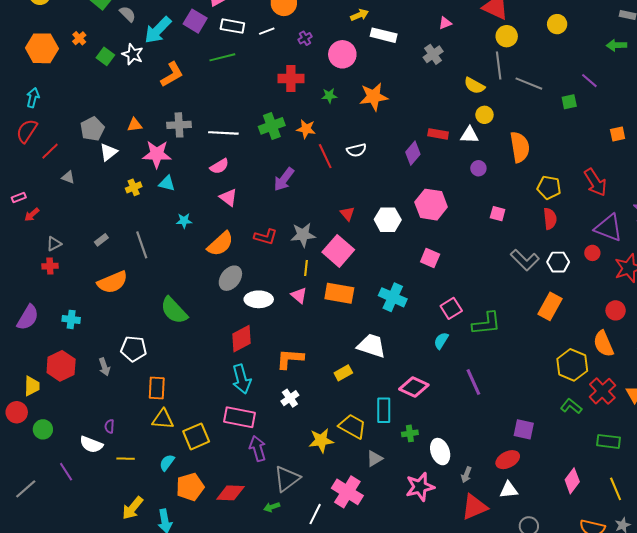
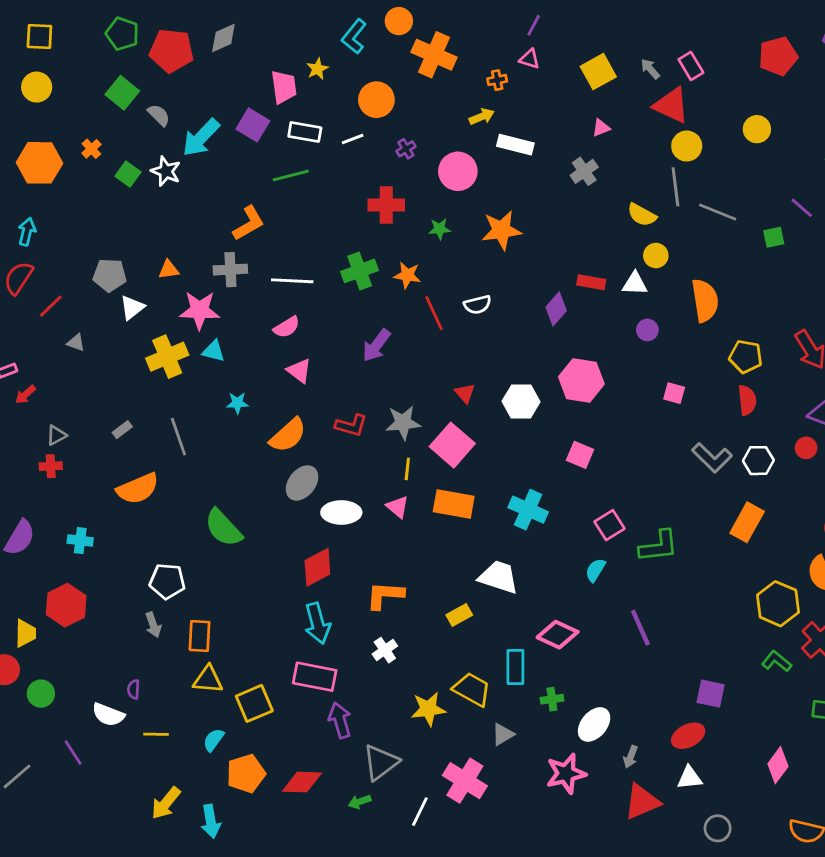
orange L-shape: (172, 74) -> (249, 223), moved
gray pentagon: (92, 129) -> (110, 275), turned 30
yellow cross: (134, 187) -> (167, 357), size x1.8
gray arrow: (104, 367) -> (153, 625), moved
white ellipse: (440, 452) -> (594, 724), turned 60

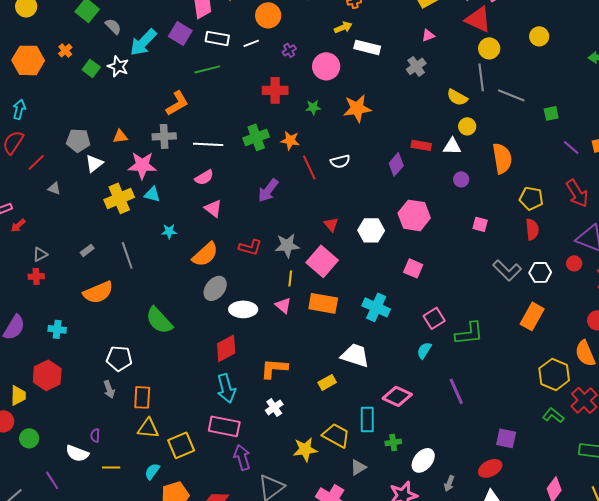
purple line: (802, 208) -> (571, 147), moved

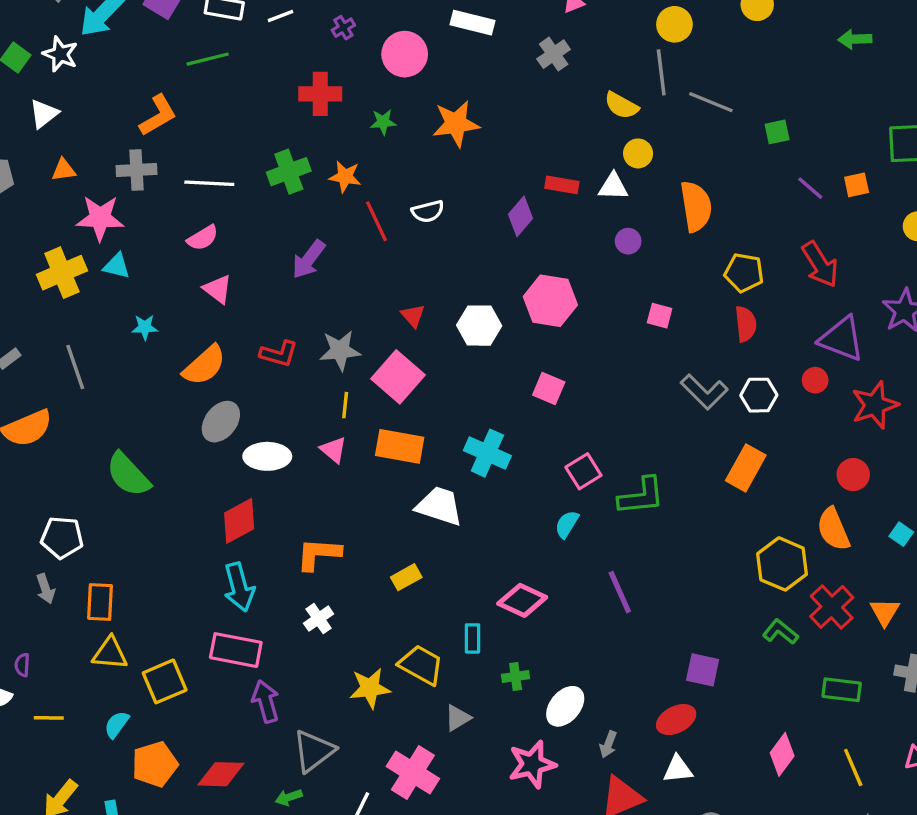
white triangle: (94, 163) -> (44, 114), moved
white trapezoid: (355, 355) -> (439, 506), moved
cyan rectangle: (367, 419) -> (473, 638), size x0.7

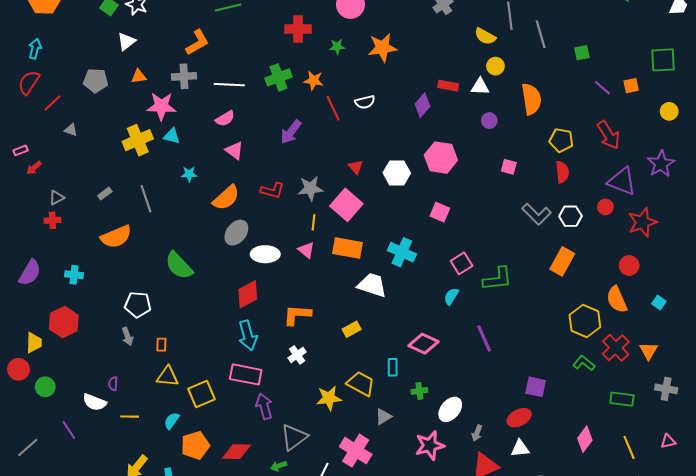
gray line: (711, 102) -> (541, 34), turned 52
orange rectangle: (100, 602) -> (161, 345), size x0.6

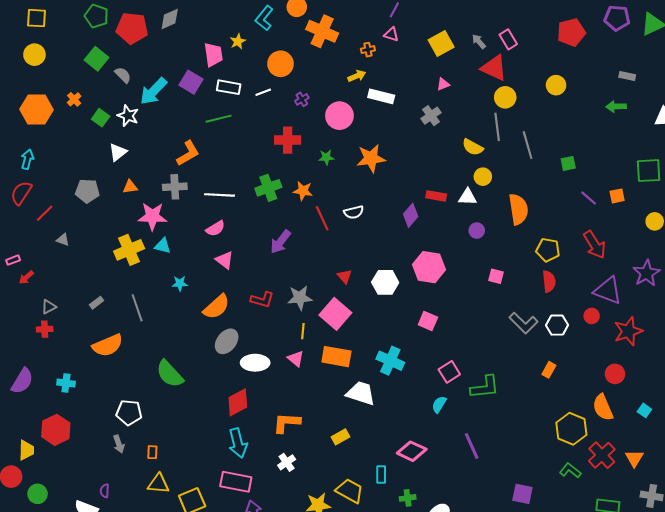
orange rectangle: (562, 261) -> (549, 370), size x0.6

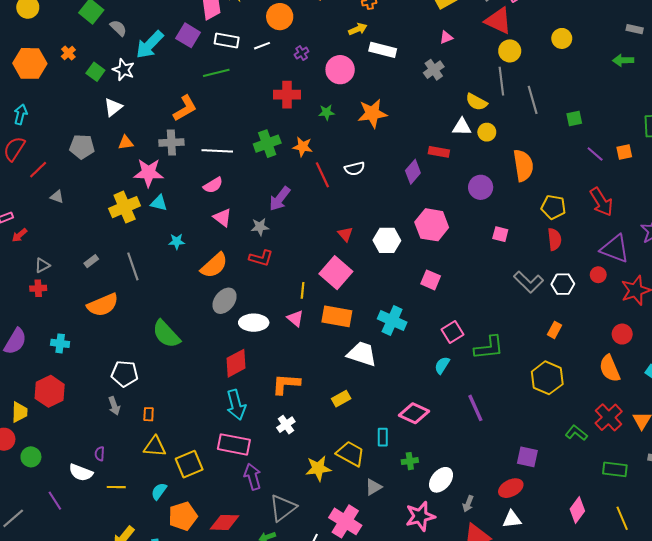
white triangle: (468, 197) -> (462, 127), moved
purple circle: (477, 231) -> (481, 187), size x1.5
gray star: (300, 298) -> (260, 227), moved, size x0.7
yellow hexagon: (571, 429) -> (547, 378), moved

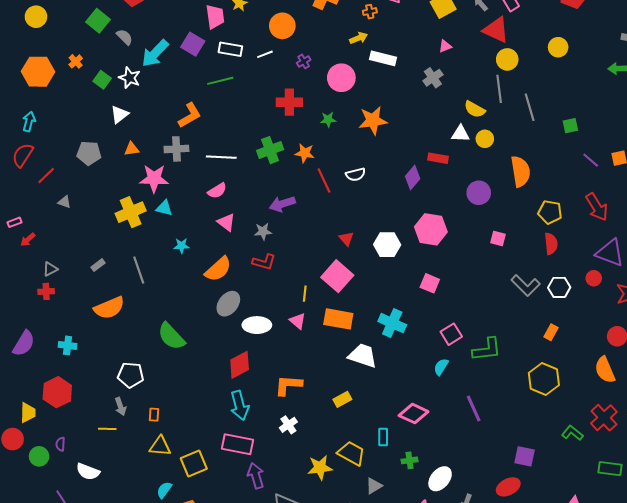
purple arrow: (280, 199) -> (282, 204), turned 35
purple semicircle: (100, 454) -> (60, 444), moved
yellow line: (116, 487) -> (107, 429), moved

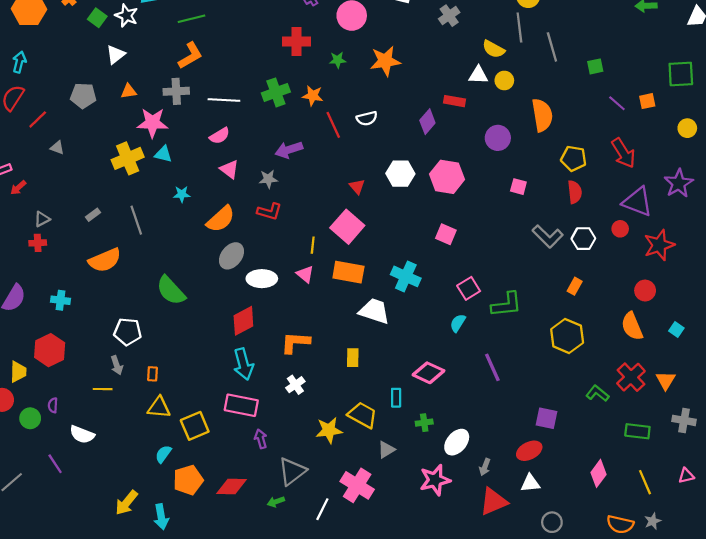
green line: (220, 81) -> (191, 19), moved
white hexagon: (387, 245) -> (400, 174), moved
yellow rectangle: (342, 399) -> (353, 358), turned -60
purple arrow: (256, 476) -> (261, 439), size x0.7

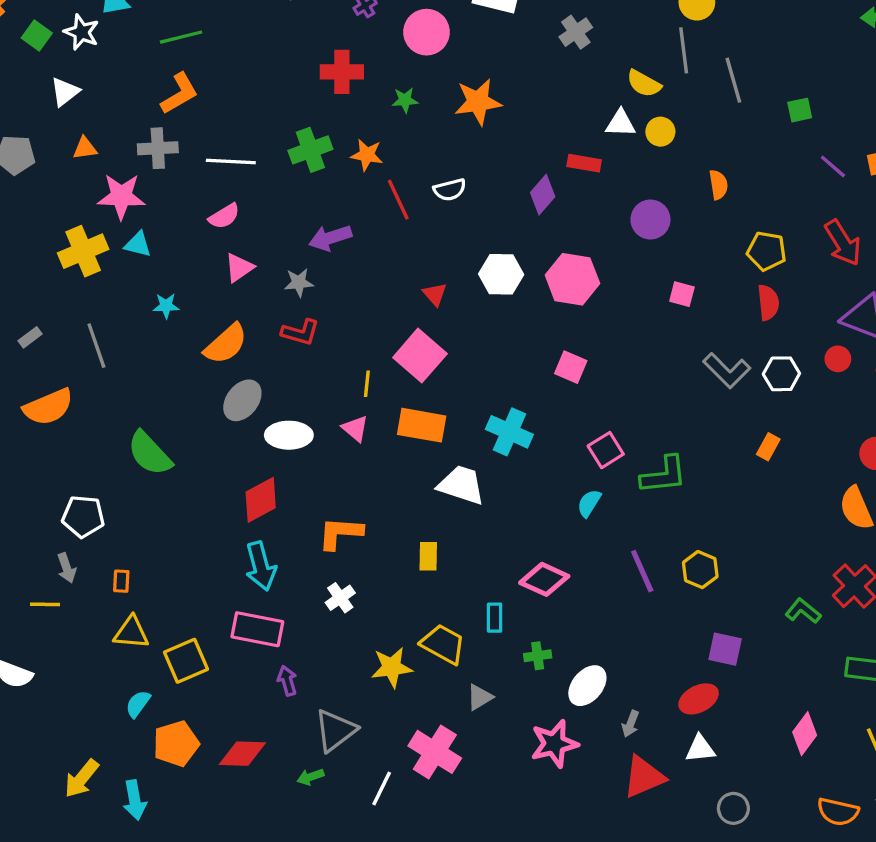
orange semicircle: (542, 115) -> (718, 185), size x0.6
pink triangle: (229, 169) -> (239, 268), turned 48
yellow hexagon: (567, 336) -> (700, 570), moved, size x0.7

